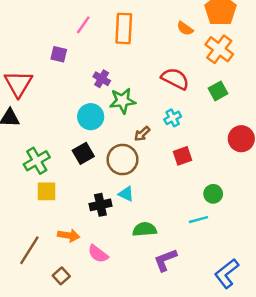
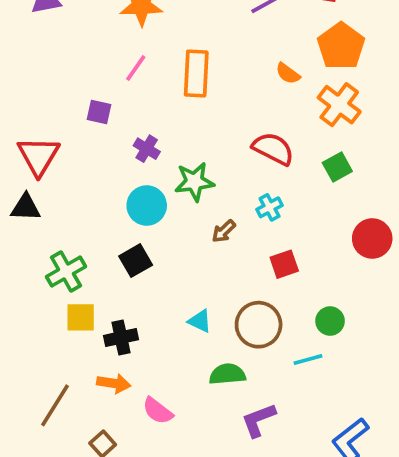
purple cross: (102, 79) -> (147, 149), moved
brown circle: (122, 160) -> (259, 325), moved
black cross: (100, 205) -> (121, 338), moved

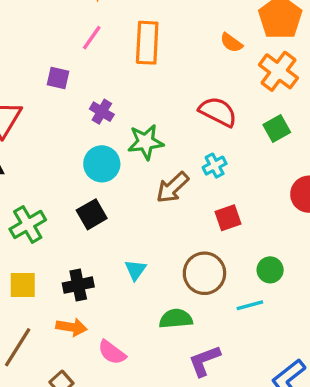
brown arrow: (224, 231) -> (172, 187), size x1.5
yellow square: (81, 317) -> (23, 285), moved
cyan triangle: (200, 321) -> (135, 270), moved, turned 40

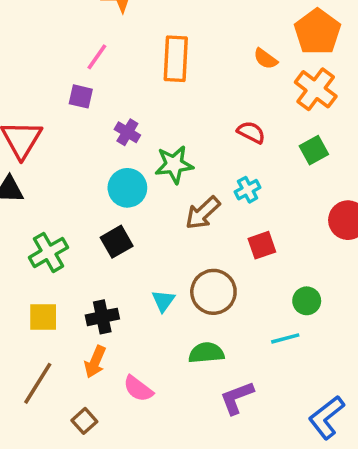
pink line: (92, 38) -> (97, 57), moved
red semicircle: (218, 112) -> (251, 132), size x0.7
brown circle: (204, 273) -> (213, 292), moved
orange arrow: (71, 327) -> (95, 362), turned 104

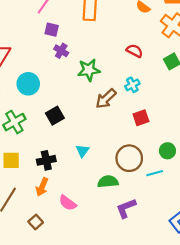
purple square: (81, 96) -> (52, 30), moved
cyan circle: (127, 188) -> (28, 84), moved
brown circle: (213, 292) -> (129, 158), moved

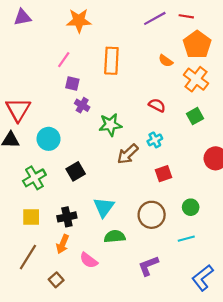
cyan triangle: (82, 151) -> (104, 207), size x1.5
cyan line: (155, 173) -> (186, 239), moved
green semicircle: (108, 182) -> (115, 236), moved

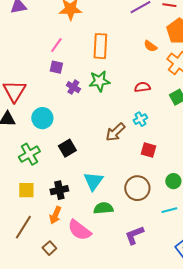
purple square: (72, 84) -> (56, 67), moved
red semicircle: (157, 105) -> (142, 87), turned -35
green star: (110, 125) -> (99, 81), moved
red square: (164, 174) -> (148, 150), turned 35
pink semicircle: (89, 260) -> (79, 230), size x1.4

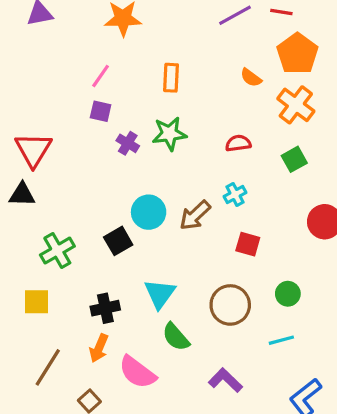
orange rectangle: (100, 46) -> (171, 78), size x0.7
cyan circle: (42, 118) -> (149, 212), moved
yellow square: (26, 190) -> (37, 302), moved
green semicircle: (103, 208) -> (176, 337), turned -126
purple L-shape: (134, 235) -> (225, 380), turned 65

